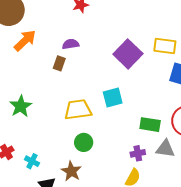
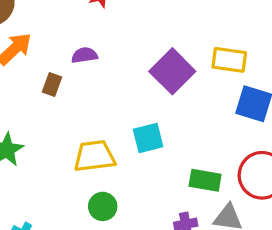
brown rectangle: (59, 63) -> (52, 85), moved

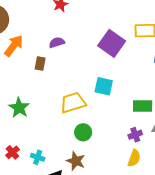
cyan square: (148, 138) -> (104, 86), turned 36

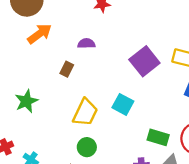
brown rectangle: (40, 64) -> (67, 69), moved
yellow trapezoid: (73, 103) -> (85, 112), turned 116

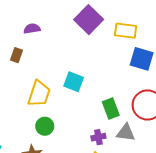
purple square: (144, 61) -> (89, 20), moved
green rectangle: (158, 137) -> (111, 109), turned 60

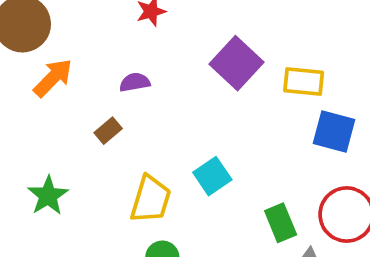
brown rectangle: (17, 55) -> (108, 131), turned 32
cyan square: (74, 82) -> (212, 176), turned 36

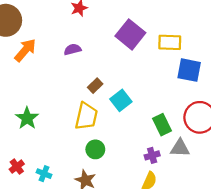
brown rectangle: (108, 131) -> (95, 86), moved

